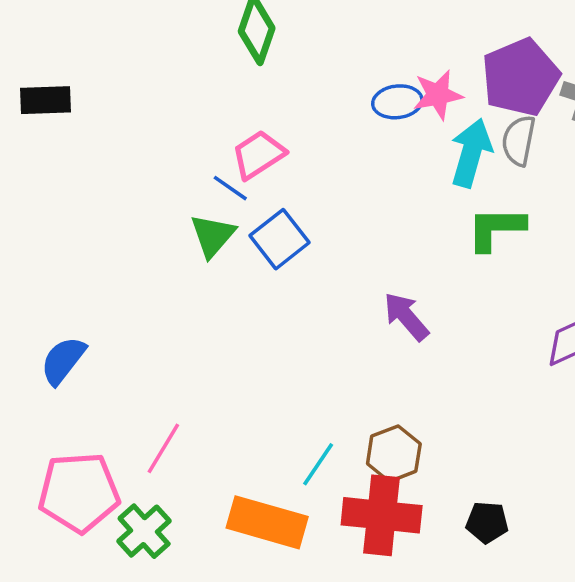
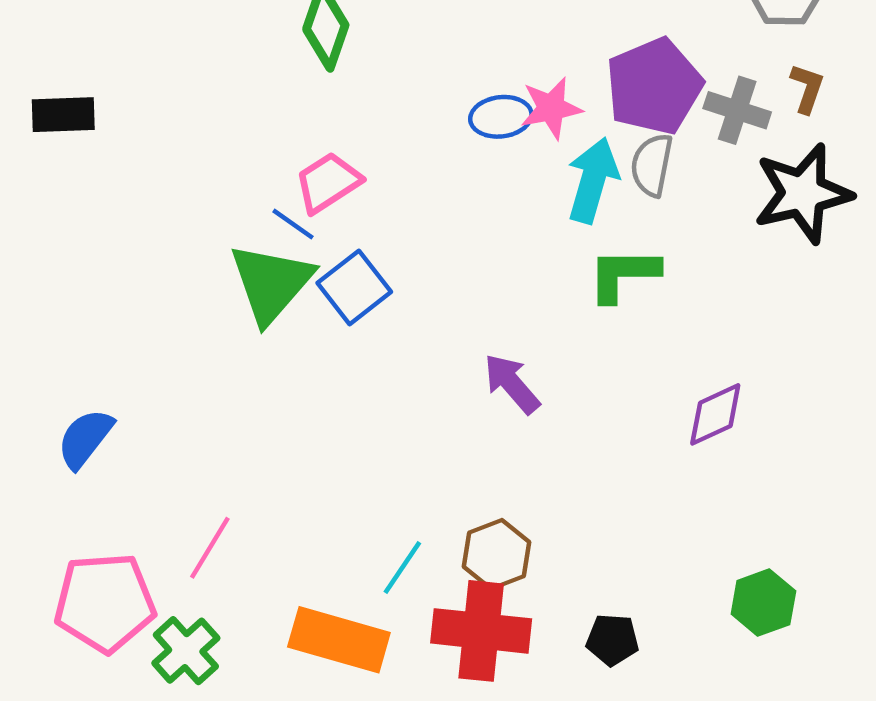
green triangle: (213, 236) -> (271, 283), size x1.5

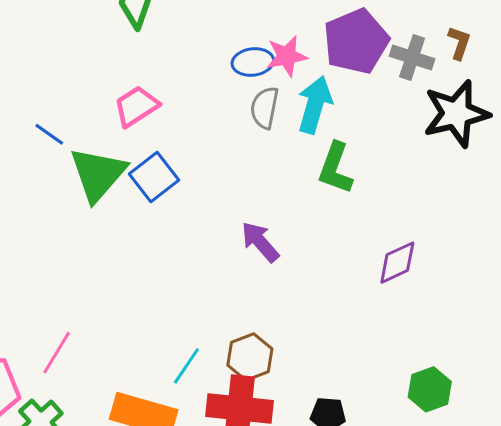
gray semicircle: (652, 165) -> (265, 108), moved
blue line: (293, 224) -> (49, 134), moved
green L-shape: (623, 274) -> (335, 168), turned -70

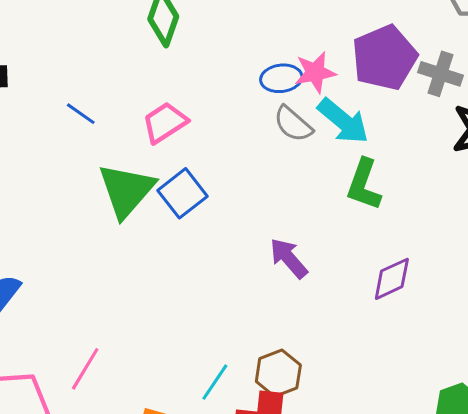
cyan arrow: (315, 105) -> (343, 121), turned 114
gray semicircle: (265, 108) -> (293, 124), turned -60
blue line: (49, 134) -> (81, 114), moved
purple diamond: (397, 263) -> (392, 279), moved

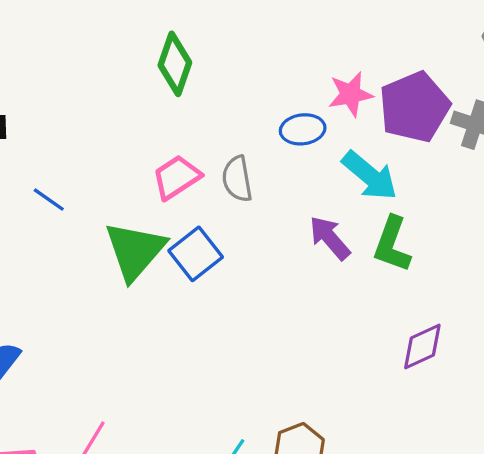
pink star: (315, 72) -> (351, 94), moved
blue line: (81, 114) -> (49, 200), moved
gray semicircle: (293, 124) -> (237, 179), moved, turned 39
purple arrow: (289, 258) -> (330, 238), moved

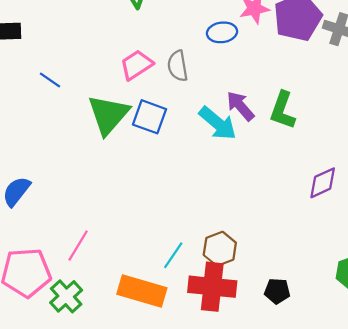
cyan arrow: (370, 176) -> (218, 123), moved
blue square: (196, 254) -> (149, 117), turned -32
purple diamond: (422, 347) -> (323, 183), moved

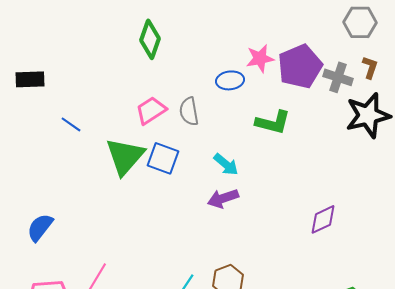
purple arrow: (240, 106) -> (223, 198), moved, turned -68
green L-shape: (283, 110) -> (273, 122), moved, turned -96
cyan arrow: (218, 123) -> (226, 164), size x0.7

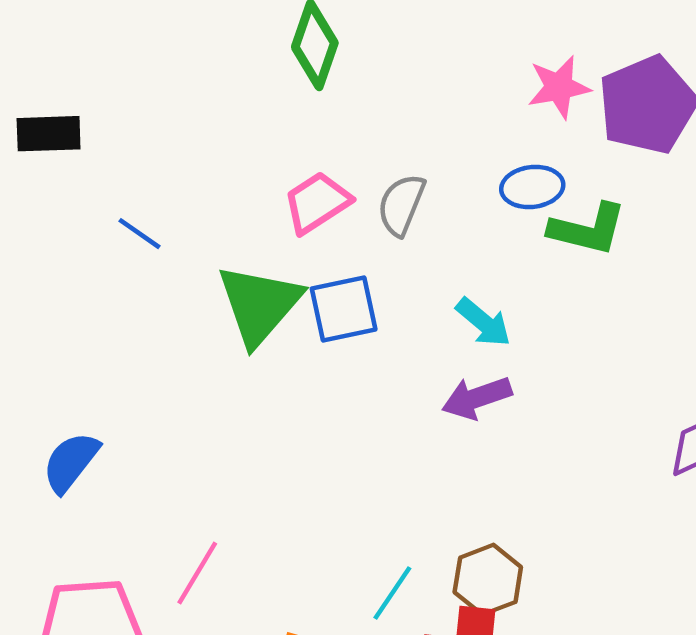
blue ellipse: (230, 80) -> (532, 187), moved
gray semicircle: (189, 111) -> (401, 205), turned 32
blue square: (163, 158) -> (344, 309), turned -32

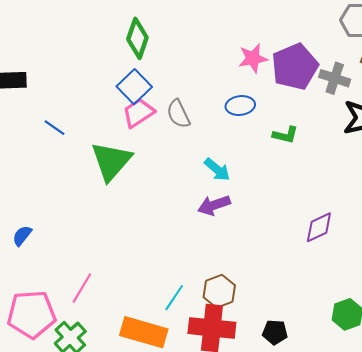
gray semicircle: (401, 205) -> (178, 114), turned -48
green L-shape: (588, 229) -> (285, 135), moved, size x0.7
blue square: (344, 309) -> (134, 87), moved, turned -32
blue semicircle: (71, 462) -> (22, 236), size x0.7

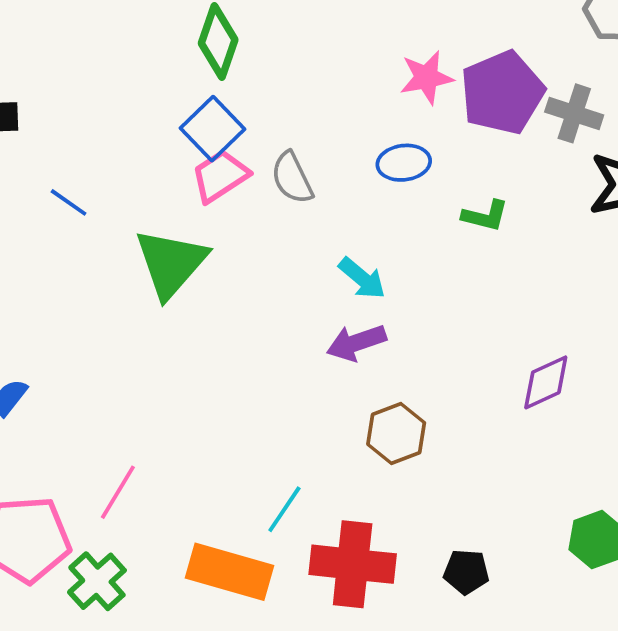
brown hexagon: (219, 291) -> (396, 434), moved

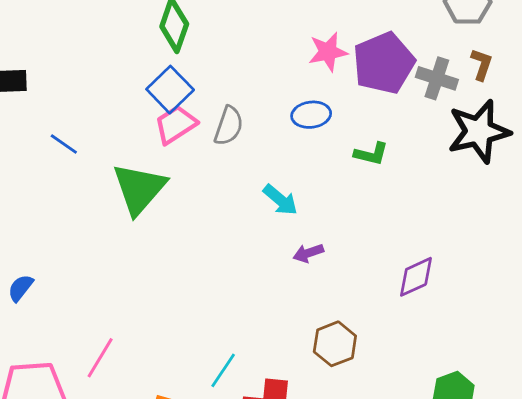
gray semicircle: (292, 178) -> (229, 126), turned -135
purple arrow: (356, 343) -> (308, 253), moved, size x0.7
brown hexagon: (396, 434) -> (335, 344), moved

